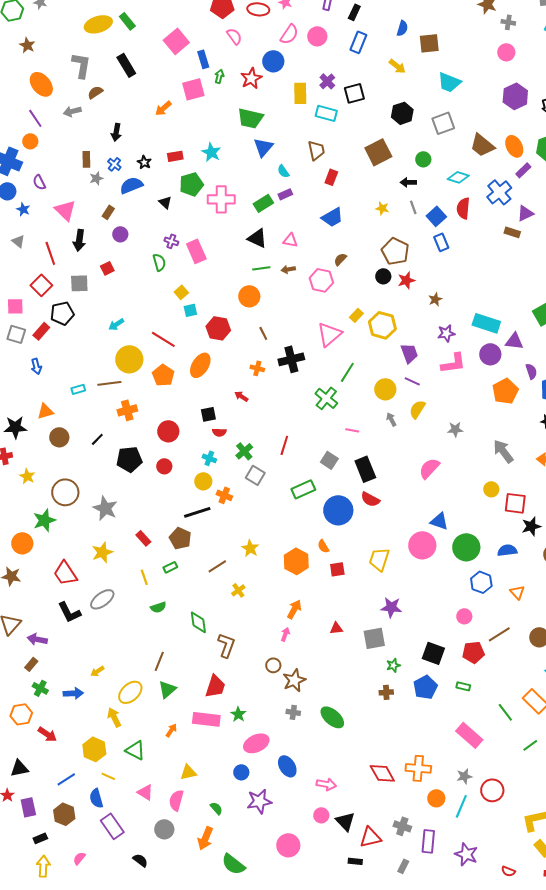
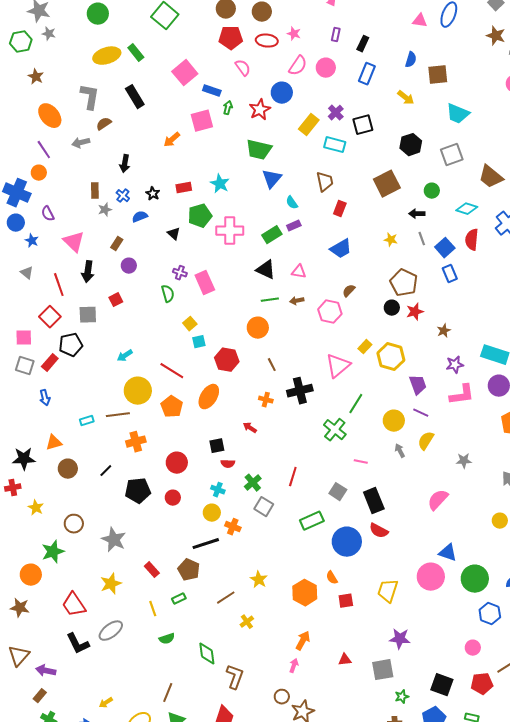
blue rectangle: (203, 59) -> (212, 91), turned -54
yellow rectangle: (300, 93) -> (309, 125), turned 40
blue semicircle: (131, 185) -> (140, 217), size x0.7
brown circle: (65, 492) -> (74, 524), size x0.7

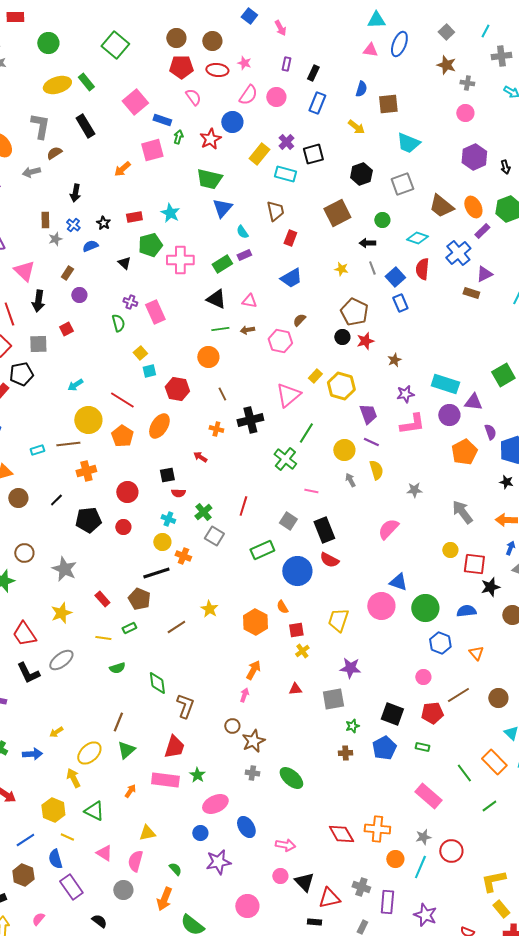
yellow semicircle: (426, 441) -> (376, 470), turned 132
yellow line: (153, 609) -> (103, 638), turned -63
yellow cross: (247, 622) -> (302, 651), moved

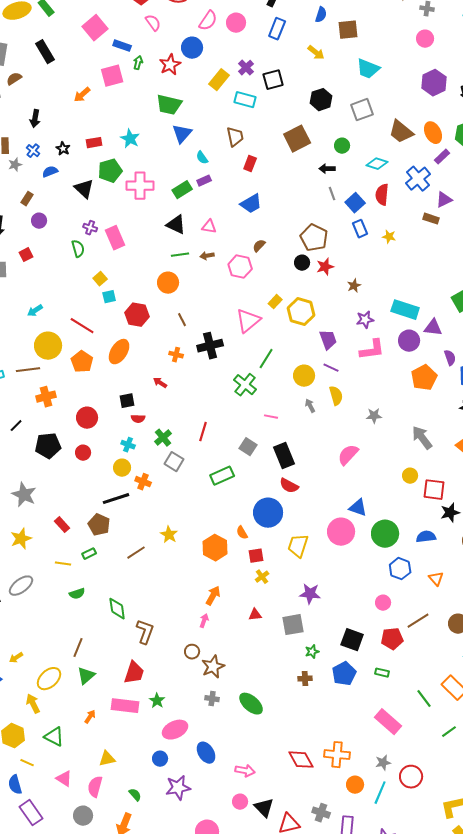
black triangle: (124, 263) -> (84, 189), size x1.5
yellow star: (341, 269) -> (389, 237), moved
blue circle: (297, 571) -> (268, 513), moved

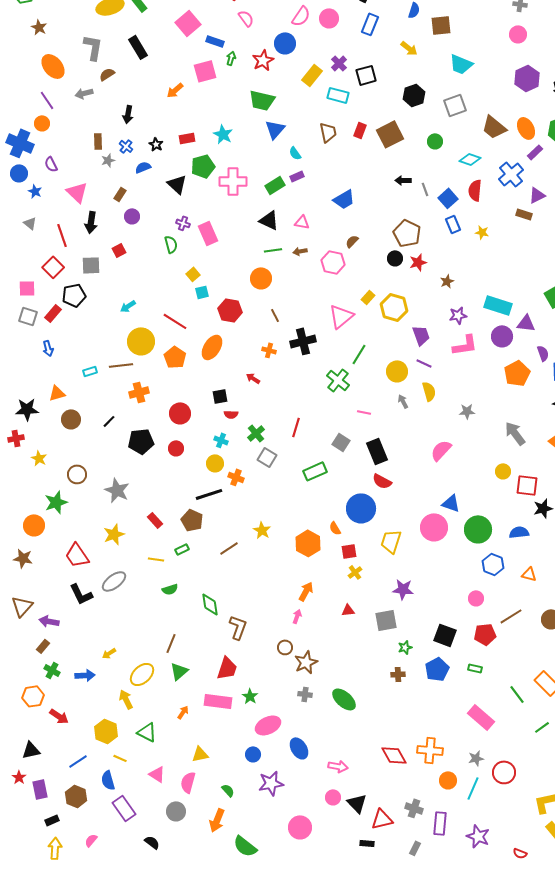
red rectangle: (250, 164) -> (360, 130), moved
black arrow: (327, 169) -> (403, 180), moved
orange triangle: (436, 579) -> (529, 574), turned -35

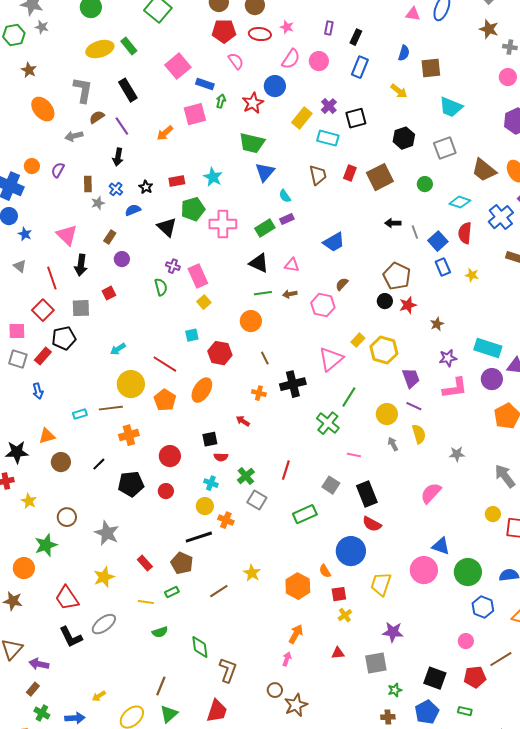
purple line: (47, 100) -> (122, 126), moved
purple semicircle: (51, 164) -> (58, 170), moved, turned 56
yellow square: (193, 274) -> (204, 302), moved

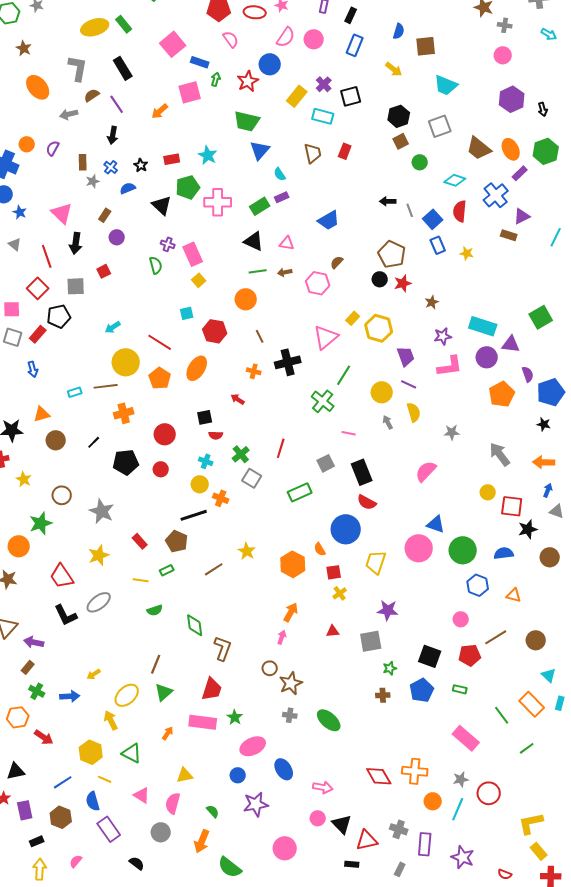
brown square: (380, 177) -> (401, 141), moved, size x0.6
gray square: (331, 485) -> (326, 463), turned 30

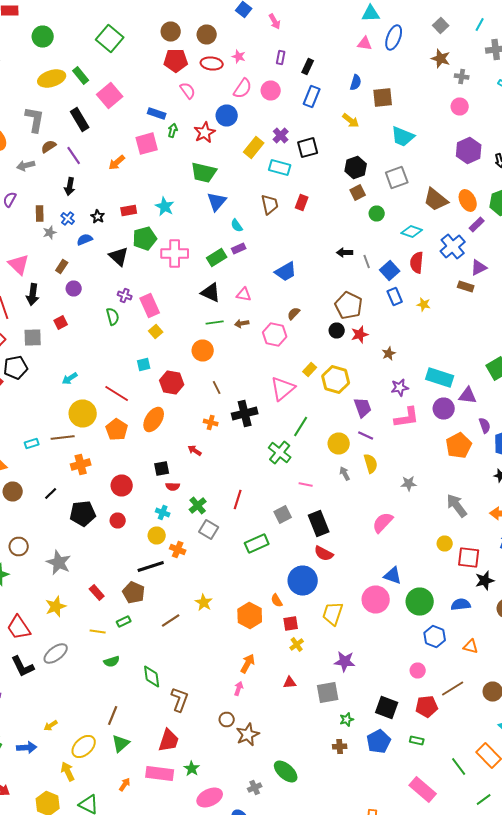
pink square: (173, 44) -> (110, 96), moved
gray cross: (290, 715) -> (255, 788), moved, turned -32

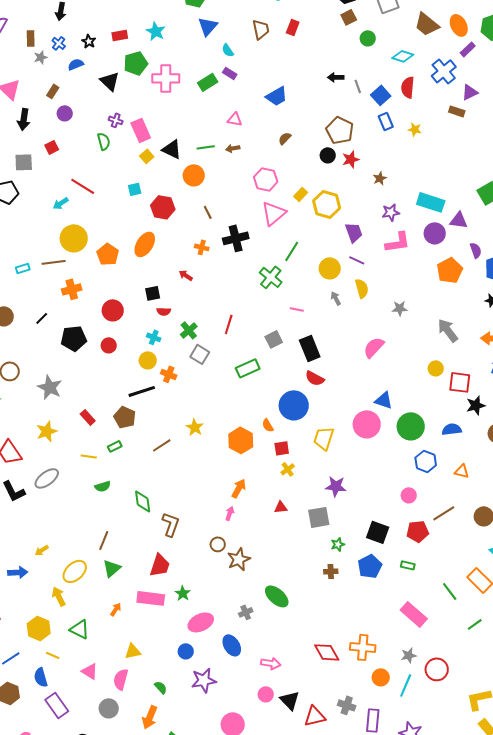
purple rectangle: (239, 248) -> (230, 73), turned 56
black triangle: (211, 292) -> (172, 149), moved
pink hexagon: (275, 334) -> (266, 179), moved
red line: (117, 394) -> (83, 186), moved

